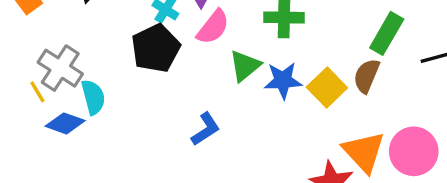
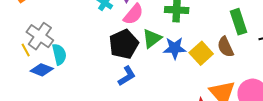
green rectangle: (387, 33) -> (239, 22), turned -50
black pentagon: (156, 48) -> (124, 44), moved
brown semicircle: (367, 76) -> (225, 47), turned -50

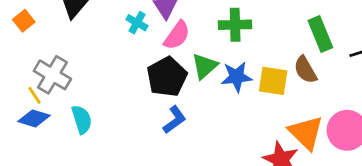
yellow square: (201, 53) -> (273, 81), turned -35
cyan semicircle: (59, 54) -> (82, 119), moved
blue diamond: (42, 70) -> (34, 118), moved

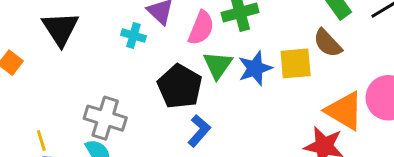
pink semicircle: (177, 35) -> (201, 28), moved
gray cross: (52, 75) -> (105, 118), moved
yellow line: (34, 95) -> (41, 140), turned 30

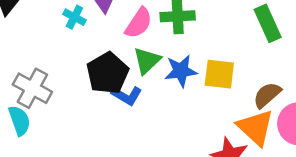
brown semicircle: (328, 43) -> (267, 95), moved, turned 80
blue L-shape: (199, 131) -> (127, 96), moved, turned 68

